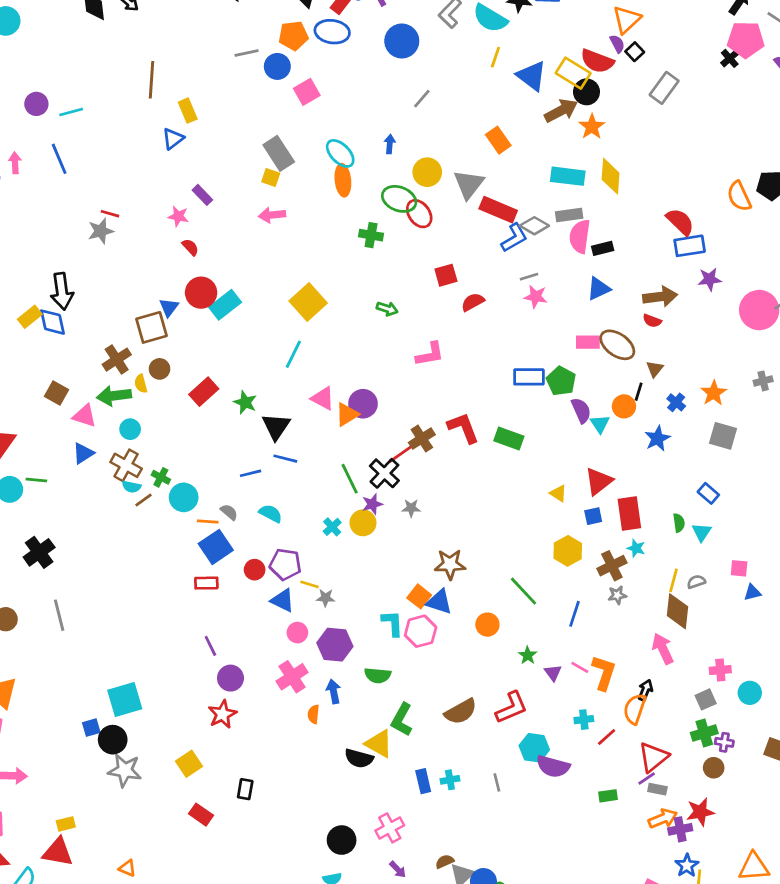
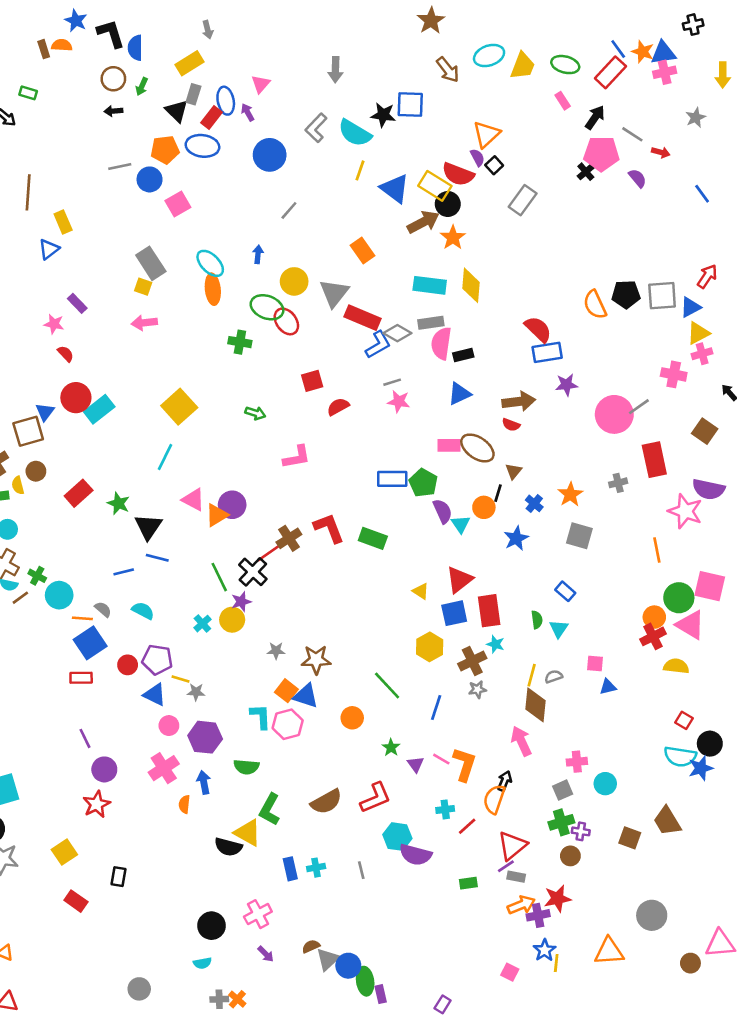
gray star: (411, 508) -> (276, 651), moved
blue square: (593, 516) -> (454, 613), size x1.5

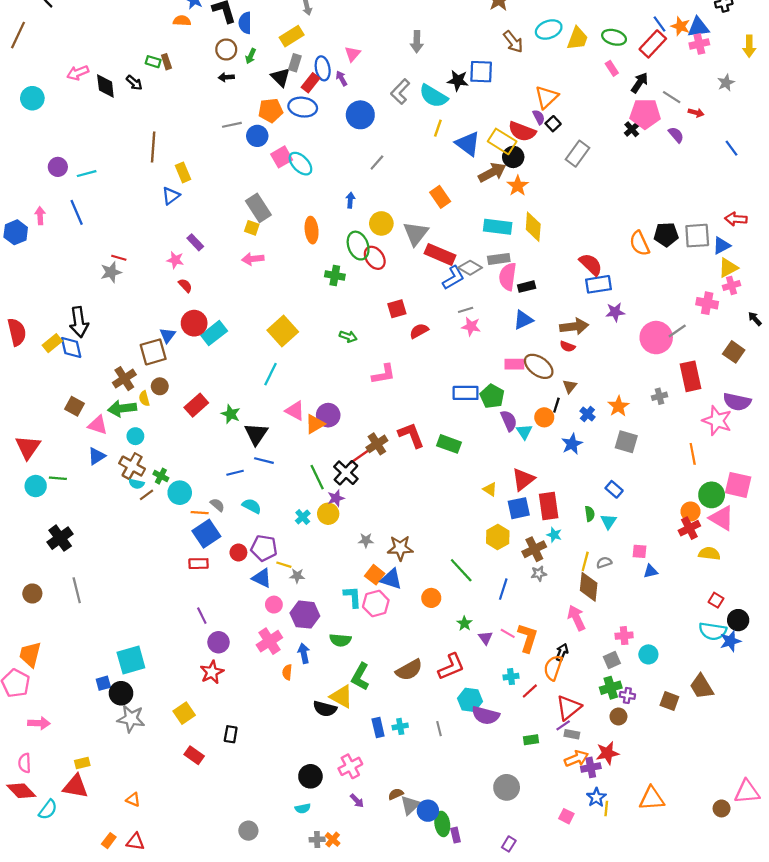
brown rectangle: (44, 49) -> (166, 62), moved
cyan ellipse: (210, 263) -> (300, 164), moved
red arrow: (707, 276) -> (736, 219), turned -120
green ellipse: (267, 307) -> (358, 246), turned 48
gray circle: (652, 915) -> (507, 787), moved

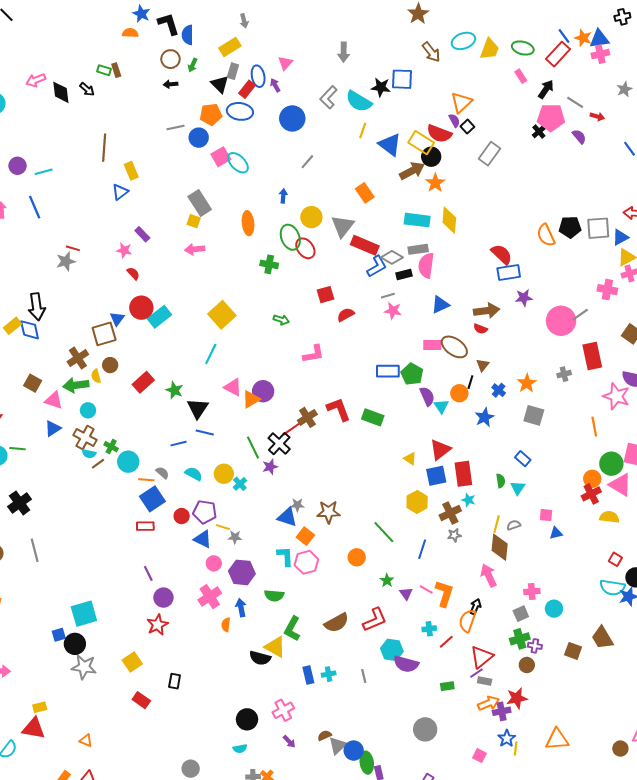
black rectangle: (527, 287) -> (404, 274), moved
yellow circle: (328, 514) -> (224, 474), moved
blue triangle: (391, 579) -> (287, 517), moved

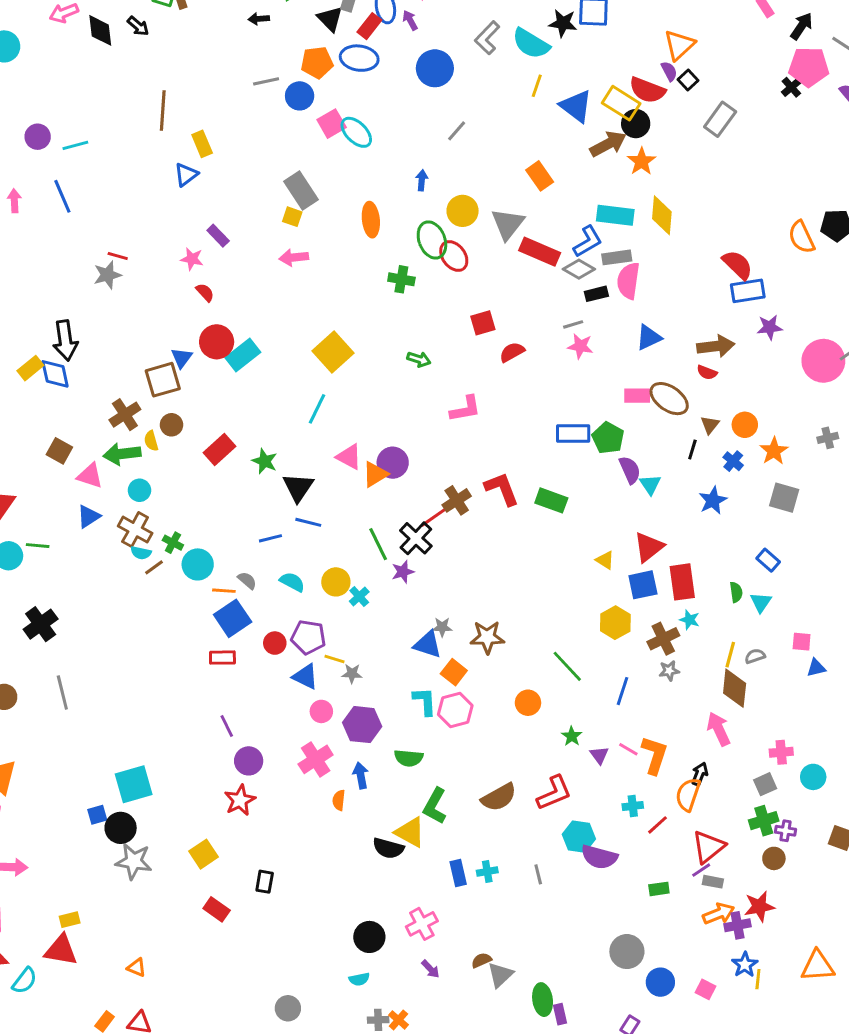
blue L-shape: (377, 266) -> (588, 241), moved
orange circle: (459, 393) -> (745, 425), moved
blue circle: (354, 751) -> (660, 982), moved

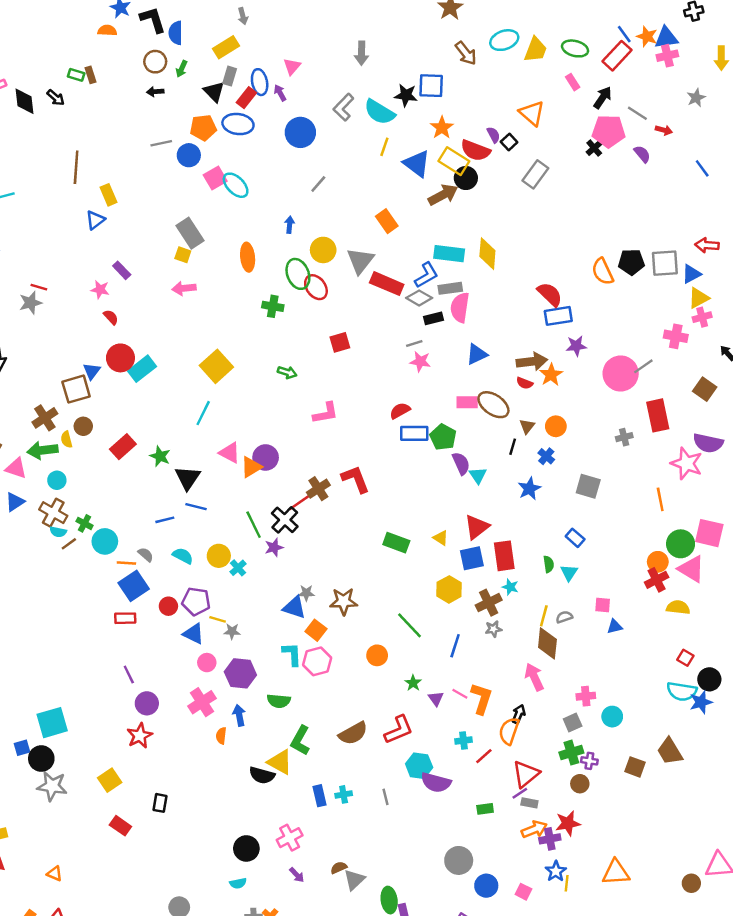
orange triangle: (679, 45) -> (532, 113), moved, turned -36
orange star: (641, 161) -> (442, 128), moved
red semicircle: (512, 352) -> (400, 411), moved
orange star: (774, 451) -> (551, 375), moved
green rectangle: (551, 500) -> (396, 543), moved

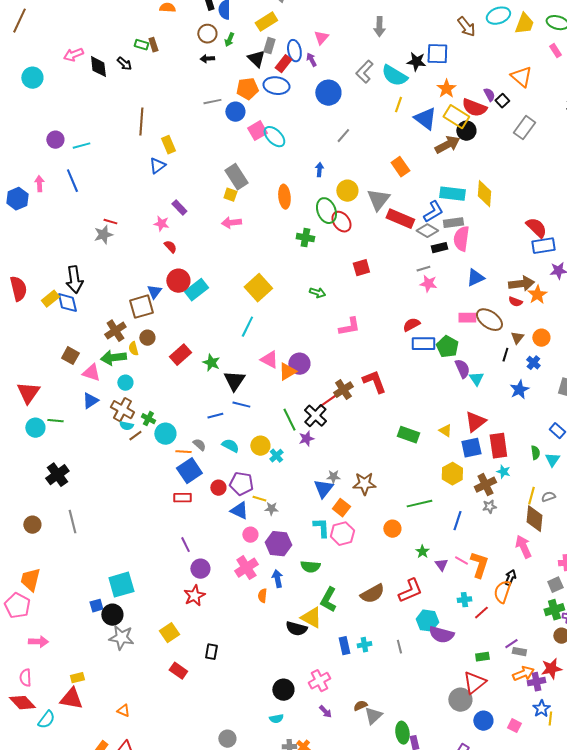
blue triangle: (294, 607) -> (323, 489), turned 50
green line: (409, 625) -> (419, 504), turned -60
red triangle: (526, 774) -> (474, 683), moved

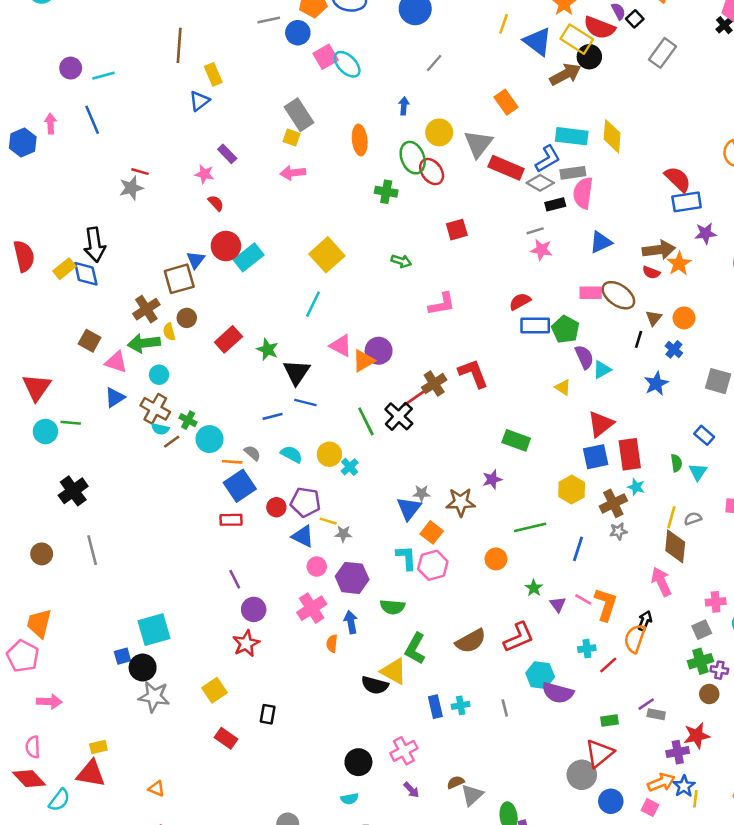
cyan triangle: (476, 379) -> (602, 370), turned 35
yellow triangle: (445, 431) -> (563, 387), moved
purple star: (306, 439) -> (492, 479), moved
orange arrow: (523, 674) -> (661, 782), moved

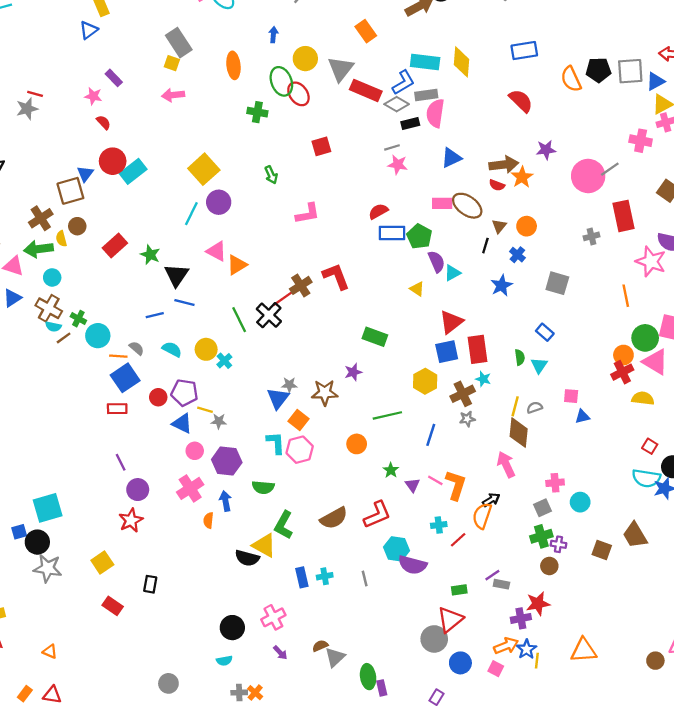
blue rectangle: (687, 202) -> (524, 51), moved
green arrow: (401, 261) -> (271, 175), turned 48
purple circle: (379, 351) -> (219, 202), moved
black arrow: (645, 621) -> (491, 500), turned 36

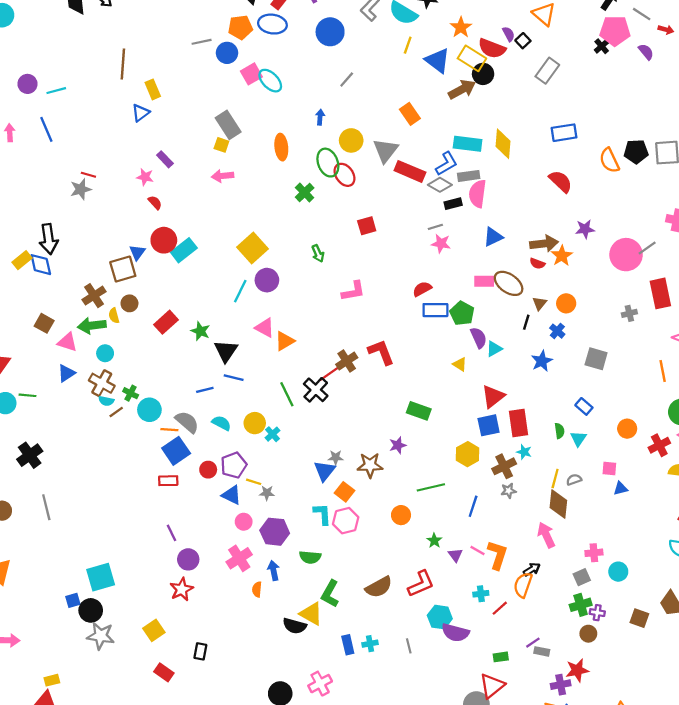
green cross: (257, 112) -> (305, 193), turned 36
gray semicircle: (137, 348) -> (187, 422), size x1.6
orange circle: (623, 355) -> (627, 429), moved
purple pentagon: (184, 393) -> (234, 465), turned -30

